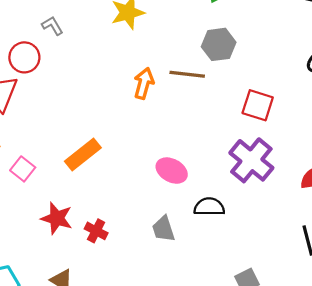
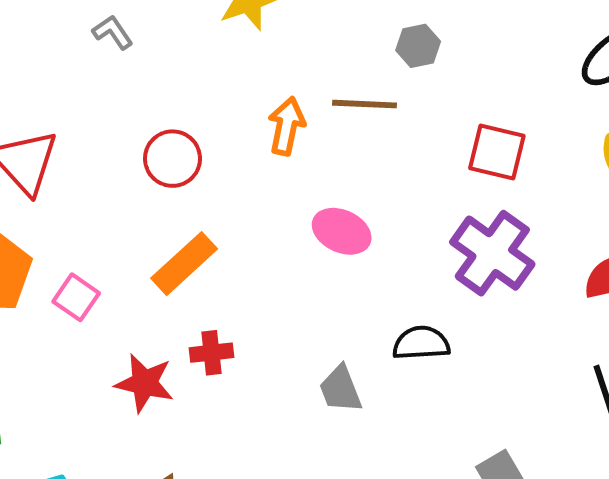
gray hexagon: (219, 44) -> (418, 46), size x0.7
red circle: (24, 57) -> (172, 159), moved
pink ellipse: (172, 171) -> (342, 231), moved
red cross: (96, 231) -> (211, 353), moved, turned -30

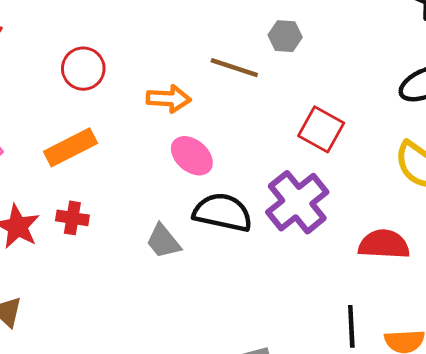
orange arrow: (287, 126) -> (169, 99), moved, turned 66
black semicircle: (421, 343) -> (223, 212), moved, size x1.4
gray trapezoid: (340, 389) -> (163, 241), moved, turned -33

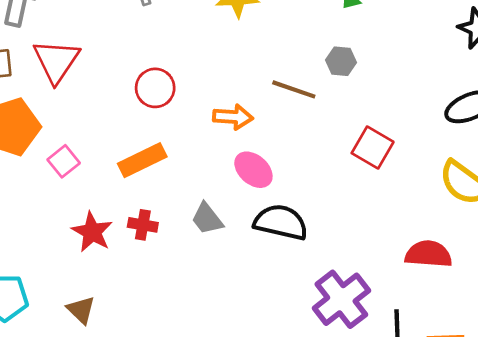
purple cross: (297, 202) -> (341, 299), moved
gray trapezoid: (163, 241) -> (207, 219), moved

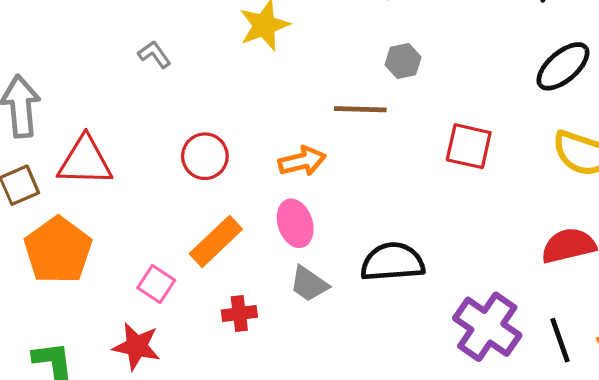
red triangle: (56, 61) -> (85, 161), turned -45
pink square: (64, 161) -> (156, 284), moved
pink ellipse: (253, 170) -> (295, 223), moved, turned 48
red star: (92, 232) -> (137, 346), moved

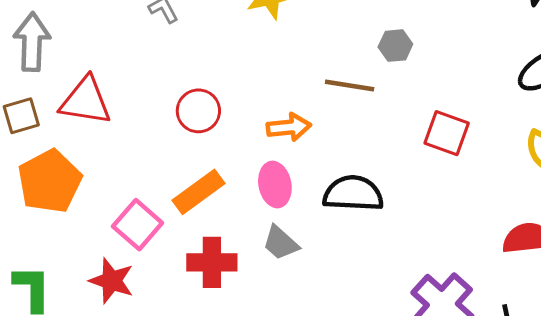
black semicircle: (393, 262) -> (353, 194), moved
pink square: (156, 284) -> (138, 225), size x1.4
red cross: (239, 314) -> (212, 262), size x1.5

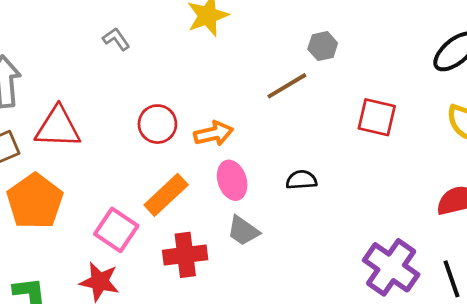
brown line: (350, 85) -> (287, 86), turned -33
orange arrow: (289, 127) -> (214, 133), moved
black semicircle: (353, 194) -> (301, 180), size x0.6

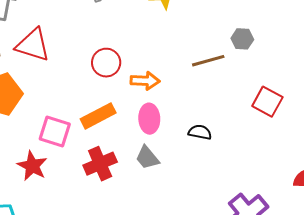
pink square: (116, 230) -> (55, 132), turned -32
red cross: (185, 255) -> (100, 164), turned -32

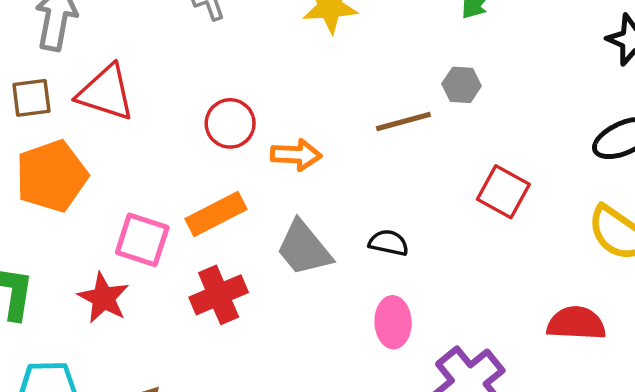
pink ellipse: (149, 119) -> (393, 322), moved
gray trapezoid: (147, 158) -> (304, 248), moved, size x1.4

